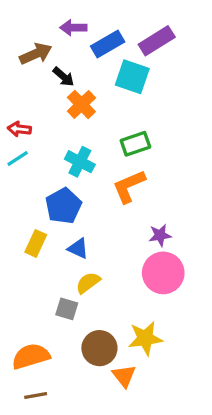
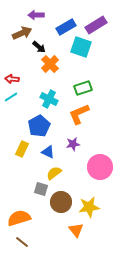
purple arrow: (73, 28) -> (36, 15), moved
purple star: (160, 235) -> (73, 144), moved
brown circle: (99, 348) -> (61, 202), moved
brown line: (36, 396) -> (22, 242), turned 48

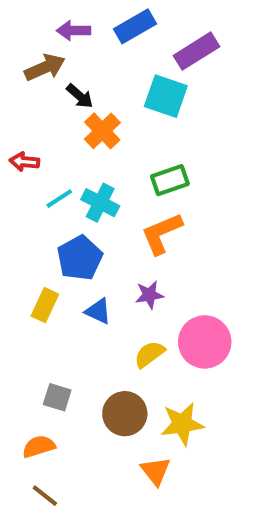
blue rectangle: (66, 27) -> (135, 26), moved
cyan line: (11, 97) -> (59, 199), moved
yellow semicircle: (54, 173) -> (149, 354), moved
gray square: (41, 189) -> (57, 397), moved
orange semicircle: (19, 218) -> (39, 446), size x0.7

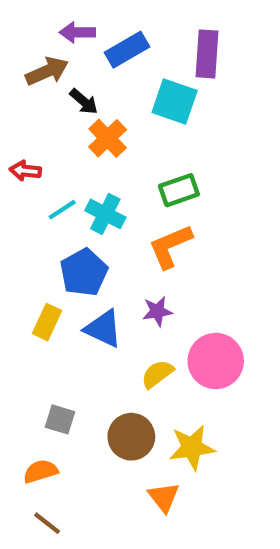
blue rectangle: (135, 26) -> (127, 50), moved
purple rectangle: (197, 51) -> (207, 54), turned -54
blue triangle: (98, 311) -> (103, 329), size x1.4

